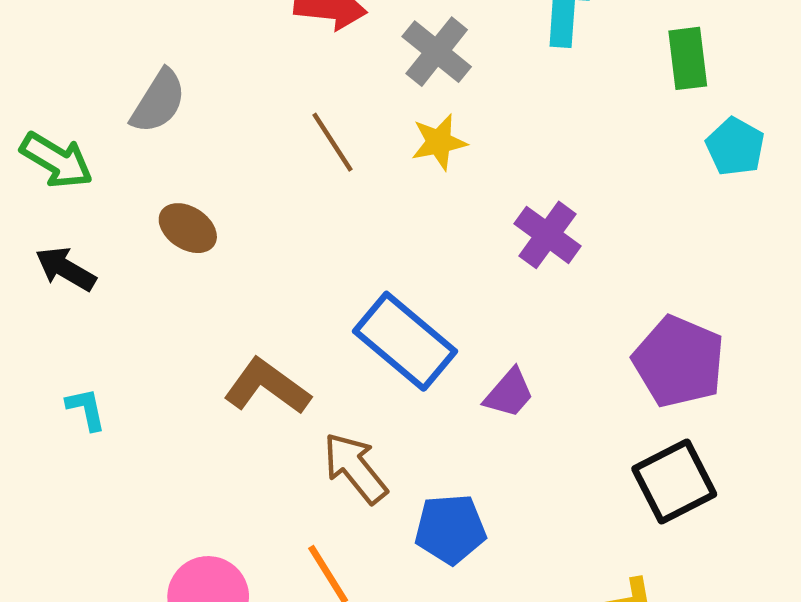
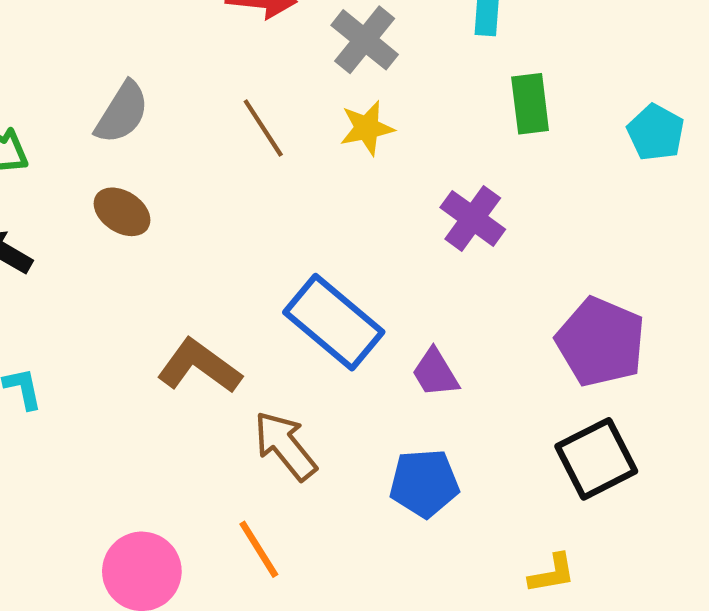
green rectangle: (688, 58) -> (530, 104), moved
gray semicircle: (158, 101) -> (122, 113), moved
purple trapezoid: (509, 393) -> (435, 373), turned 108
blue pentagon: (450, 529) -> (424, 483), moved

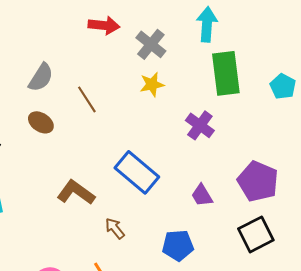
green rectangle: (530, 104) -> (226, 73), size x1.6
brown line: (263, 128) -> (87, 99), moved
purple trapezoid: (435, 373) -> (202, 195), moved
brown arrow: (285, 446) -> (115, 228), size x0.7

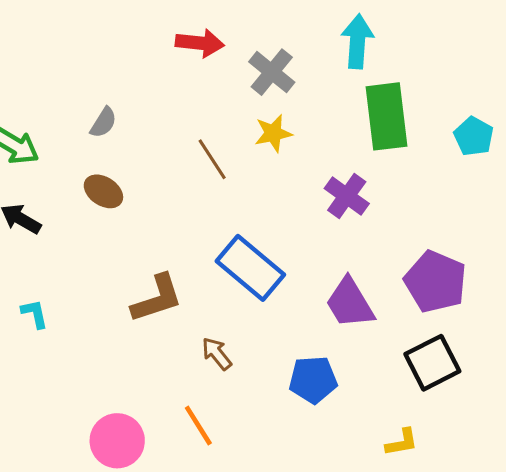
gray semicircle: (41, 77) -> (103, 123), size x0.7
brown line: (87, 99) -> (212, 159), moved
brown L-shape: (76, 192) -> (157, 298), turned 126
purple trapezoid: (202, 195) -> (350, 303), size x1.5

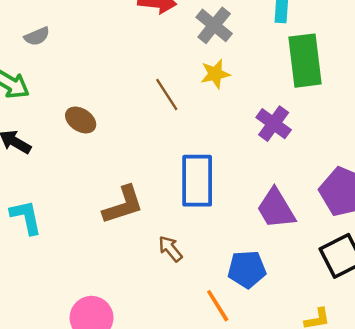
gray semicircle: (103, 123) -> (37, 36), moved, turned 35
blue rectangle: (250, 268) -> (197, 181), turned 50
cyan L-shape: (35, 314) -> (26, 217), size x1.5
orange line: (198, 425) -> (218, 306), moved

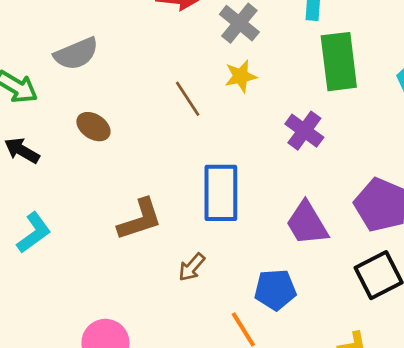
gray semicircle: (37, 36) -> (76, 54), moved, size x1.6
cyan L-shape: (26, 217) -> (34, 233), turned 66
brown arrow: (170, 249) -> (192, 267), turned -100

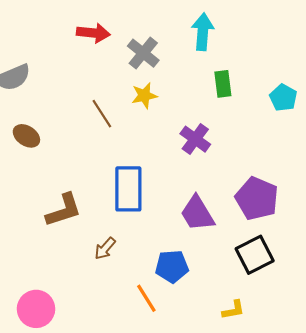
green rectangle: (339, 62) -> (223, 84), size x0.6

